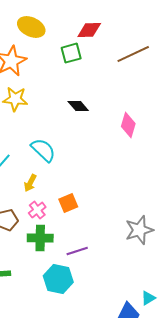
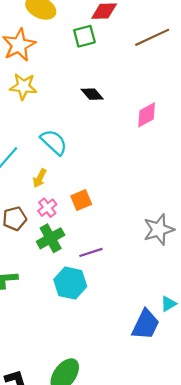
pink diamond: (128, 125) -> (147, 115), turned 45
green cross: (40, 238) -> (51, 238), turned -30

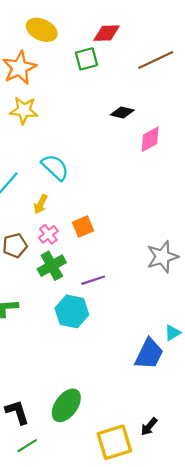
black diamond: (92, 94) -> (122, 113), moved, turned -35

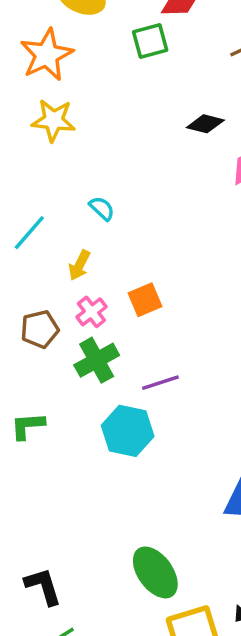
cyan semicircle: (55, 167) -> (102, 208), size x0.6
green ellipse: (66, 405) -> (155, 572), moved, turned -72

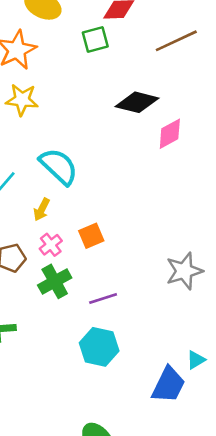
black diamond: (205, 124) -> (137, 102), size x1.5
cyan semicircle: (102, 208) -> (59, 166), size x2.0
cyan hexagon: (128, 431) -> (99, 347), moved

